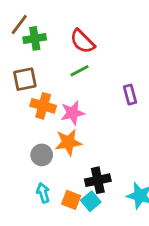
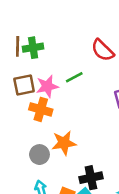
brown line: (19, 24) -> (18, 46), moved, turned -36
red semicircle: (82, 41) -> (103, 50), moved
pink star: (73, 113) -> (47, 86), moved

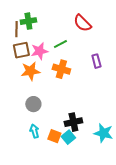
brown line: (18, 46) -> (16, 29), moved
orange cross: (41, 109) -> (61, 69), moved
orange star: (64, 143) -> (30, 71), moved

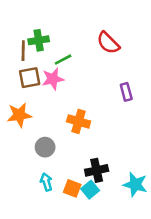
green line: (60, 44) -> (63, 60), moved
orange cross: (61, 69) -> (79, 121), moved
orange star: (30, 71) -> (19, 115), moved

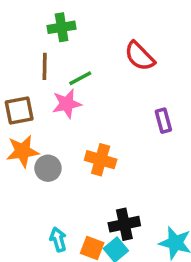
green cross: (39, 40) -> (62, 27), moved
brown line: (23, 51) -> (45, 66), moved
brown square: (30, 78) -> (19, 110), moved
gray circle: (45, 147) -> (48, 168), moved

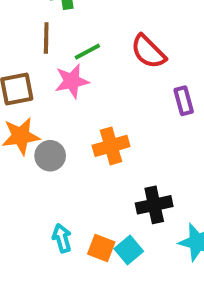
red semicircle: (140, 56) -> (148, 52), moved
orange cross: (101, 160) -> (111, 146), turned -32
black cross: (124, 224) -> (154, 205), moved

